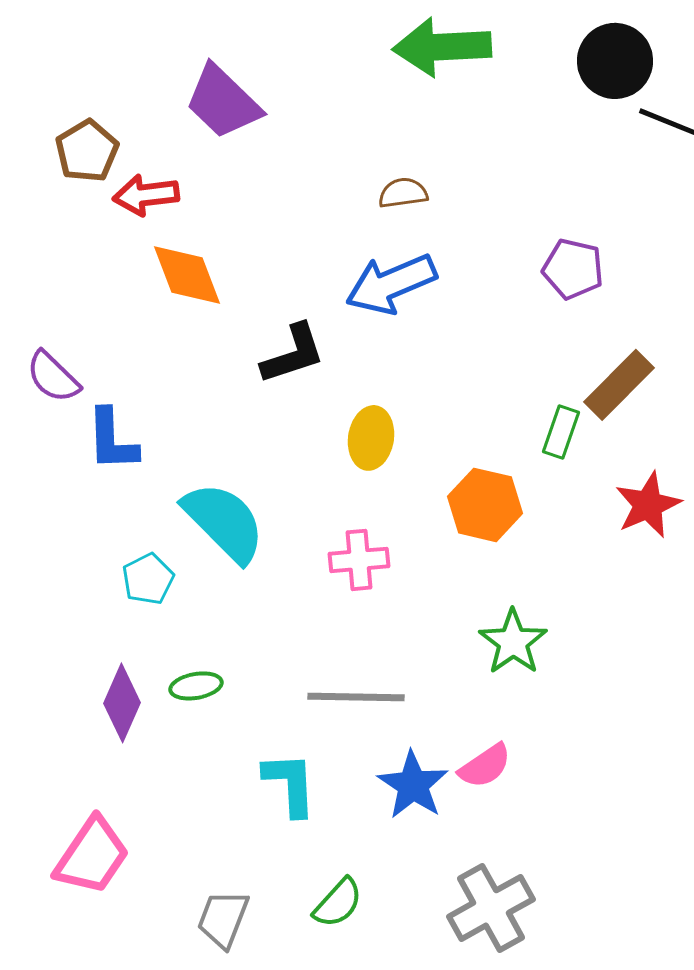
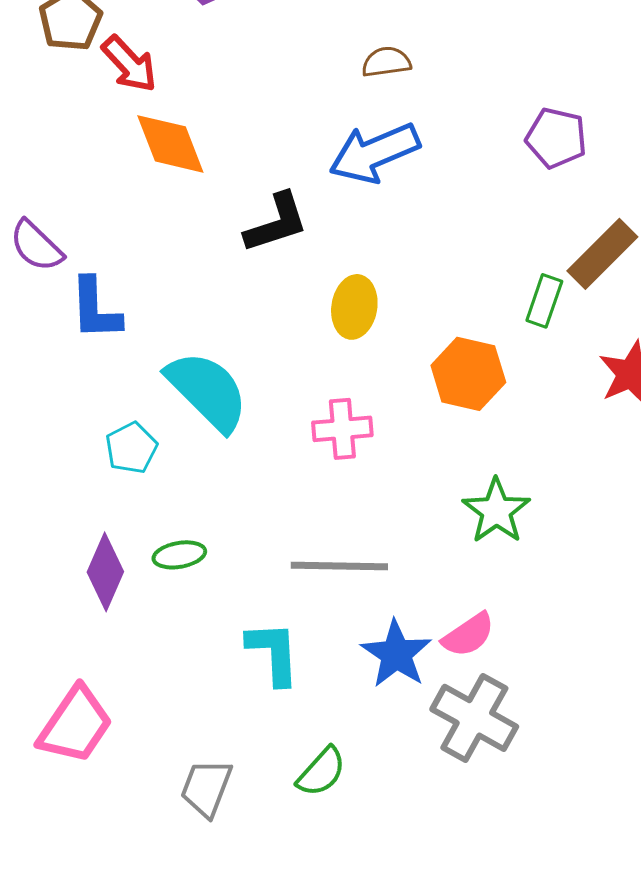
red arrow: (146, 195) -> (129, 64), turned -126
gray cross: (491, 908) -> (474, 718), moved, turned -32

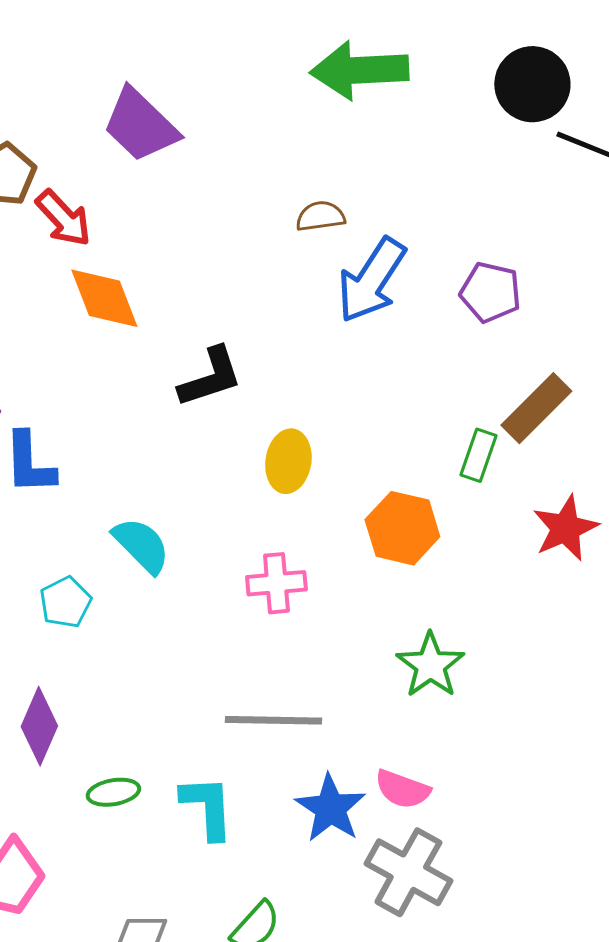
blue arrow: (374, 153) -> (371, 280), moved, turned -34
cyan semicircle: (207, 391) -> (141, 545), size x0.7
green ellipse: (179, 555) -> (113, 792), moved
pink semicircle: (468, 635) -> (402, 789), turned 54

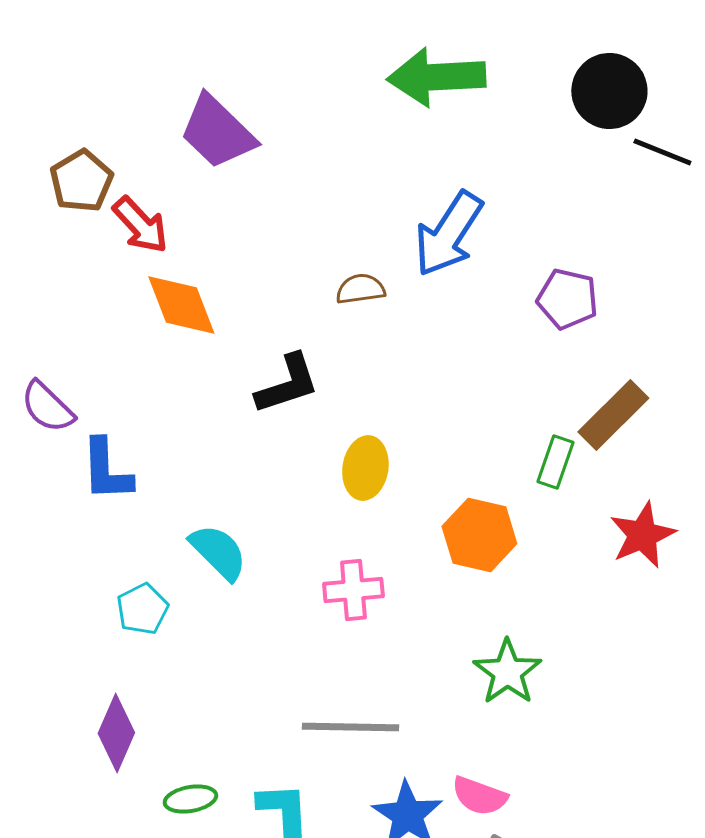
brown semicircle: (320, 216) -> (360, 289), moved
blue arrow: (371, 280) -> (448, 234), moved

